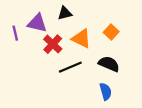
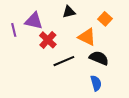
black triangle: (65, 13) -> (69, 12), moved
orange square: (111, 32) -> (105, 19), moved
orange triangle: (81, 39) -> (87, 37), moved

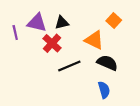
black triangle: (69, 12) -> (62, 23), moved

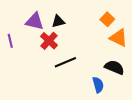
purple line: (15, 32) -> (10, 41), moved
orange triangle: (94, 40) -> (119, 38), moved
black semicircle: (107, 63) -> (114, 67), moved

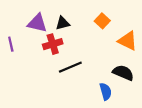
orange square: (107, 19) -> (102, 21), moved
red cross: (49, 41) -> (53, 44), turned 30

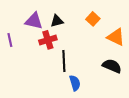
black line: (70, 67) -> (64, 61), turned -70
blue semicircle: (106, 91) -> (75, 83), moved

